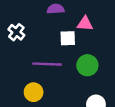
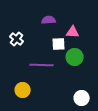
green circle: (87, 65) -> (75, 57), moved
yellow circle: (34, 92) -> (23, 90), moved

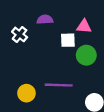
purple semicircle: (49, 20) -> (45, 20), moved
purple line: (42, 65) -> (59, 85), moved

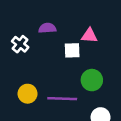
green circle: (86, 55) -> (92, 80), moved
yellow circle: (26, 93) -> (28, 94), moved

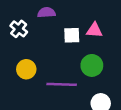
pink triangle: (89, 35) -> (94, 30), moved
yellow circle: (28, 94) -> (26, 69), moved

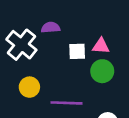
white cross: (19, 29) -> (21, 45), size x1.6
green circle: (92, 65) -> (102, 71), moved

